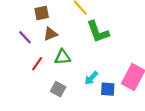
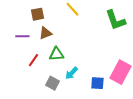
green L-shape: (98, 32) -> (115, 20), moved
purple line: (25, 37) -> (22, 36), turned -48
cyan arrow: (91, 78) -> (71, 73), moved

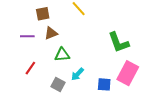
green L-shape: (115, 20) -> (119, 42), moved
red line: (33, 60) -> (30, 68), moved

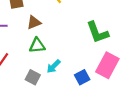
brown triangle: (51, 33) -> (34, 22), moved
blue square: (104, 84) -> (82, 77), turned -32

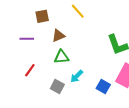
blue square: (82, 77) -> (103, 86), turned -32

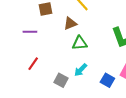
brown triangle: (58, 36) -> (70, 23), moved
green triangle: (61, 57) -> (80, 43), moved

